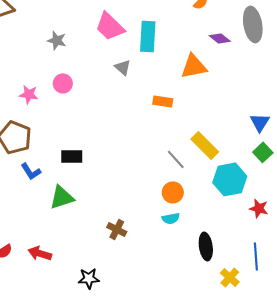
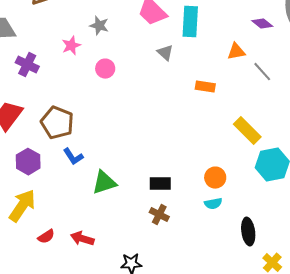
orange triangle: (194, 66) -> (236, 52), size x0.7
pink star: (29, 94) -> (71, 46), moved, turned -30
black rectangle: (72, 156) -> (160, 184), moved
gray line: (176, 159) -> (262, 72), moved

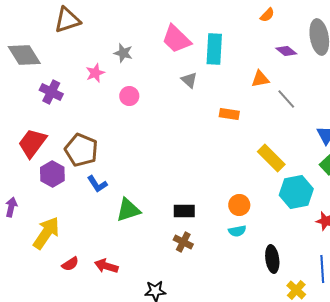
purple hexagon: (28, 162) -> (52, 174), moved

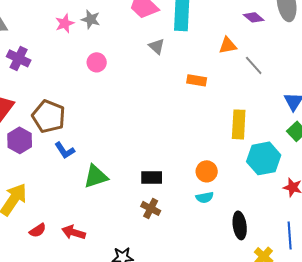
pink star: (95, 73) -> (65, 23), moved
yellow rectangle: (271, 158) -> (239, 124), turned 48

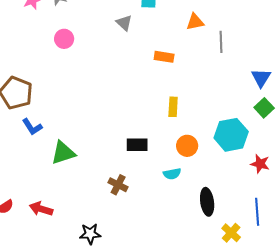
gray line: (254, 65) -> (221, 42), turned 40
yellow rectangle: (239, 124) -> (173, 107), moved, size x0.7
orange circle: (207, 171) -> (187, 146), moved
black rectangle: (152, 177) -> (137, 145), moved

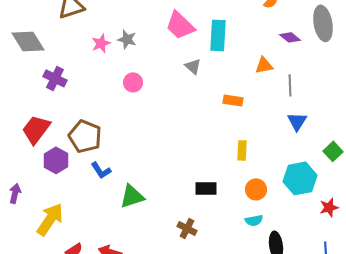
blue triangle: (261, 78) -> (297, 121), moved
red star: (260, 164) -> (329, 207), turned -30
cyan semicircle: (172, 174) -> (254, 220), moved

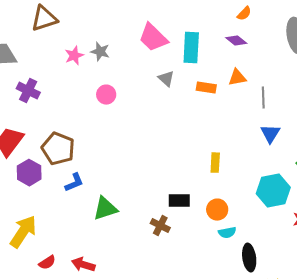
purple diamond: (290, 37) -> (236, 41), moved
orange rectangle: (233, 100) -> (206, 88), moved
blue L-shape: (101, 170) -> (74, 183), turned -80
orange circle: (256, 189) -> (217, 210), moved
brown cross: (187, 228) -> (160, 226), moved

